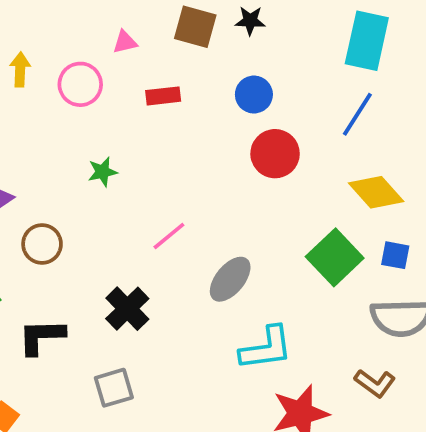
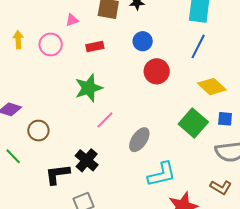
green star: (103, 172) -> (89, 88), moved, size x1.8
black L-shape: (41, 337) -> (57, 174), moved

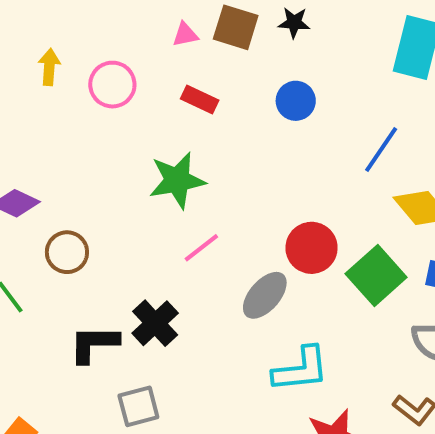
pink triangle: (72, 20) -> (185, 35), moved
red rectangle: (95, 46) -> (200, 99), turned 30
blue line: (198, 46) -> (381, 150), moved
red circle: (157, 71) -> (312, 248), moved

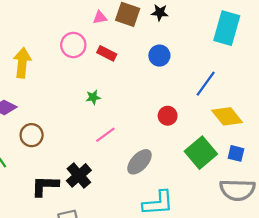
yellow arrow: (49, 67) -> (22, 63), moved, size x1.5
pink circle: (112, 85) -> (73, 45), moved
green star: (177, 180) -> (93, 97), size x0.5
red circle: (312, 248) -> (168, 116), moved, size x0.7

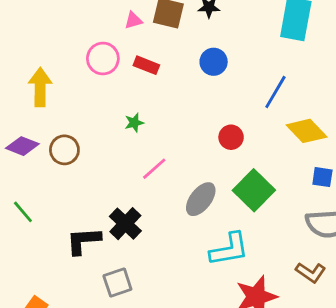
brown circle: (32, 135) -> (64, 150), moved
green square: (201, 153) -> (254, 190), moved

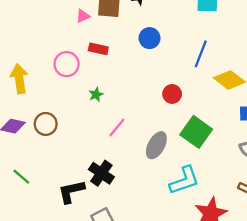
pink circle: (103, 59) -> (67, 64), moved

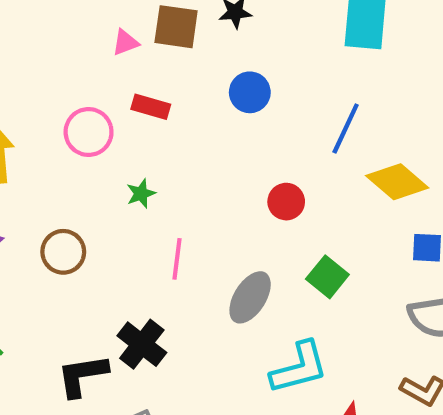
brown circle: (46, 124) -> (63, 252), moved
pink line: (117, 128) -> (177, 259), turned -36
green square: (196, 132) -> (327, 277), size x0.7

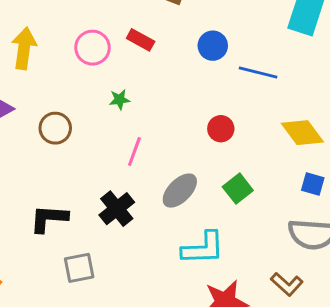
blue line: (346, 128) -> (258, 72), moved, turned 66
black cross: (142, 344) -> (117, 209), moved

